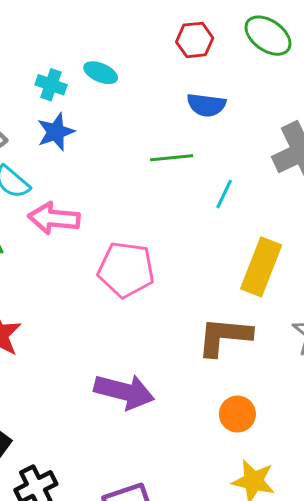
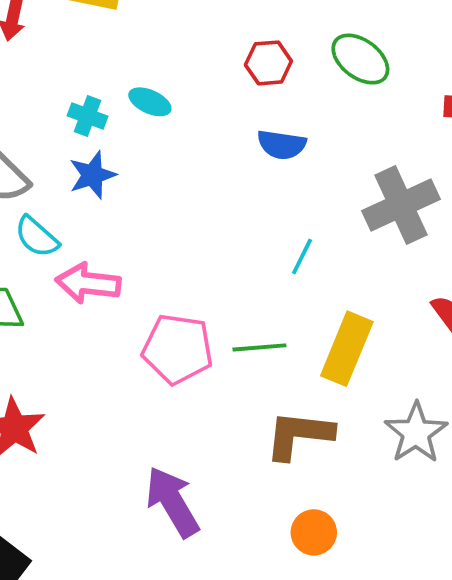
green line: (172, 158) -> (259, 347), moved
purple arrow: (124, 392) -> (172, 502), turned -136

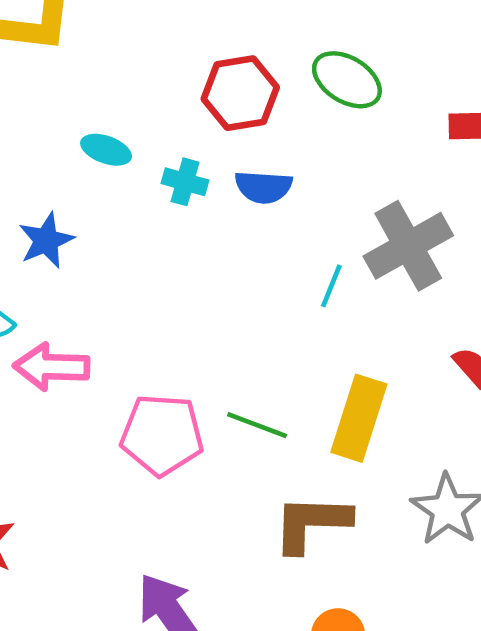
red hexagon: (268, 63) -> (240, 93), size x1.4
cyan cross: (88, 116) -> (185, 182), moved
cyan line: (302, 257) -> (331, 286), moved
green line: (259, 347) -> (257, 425), turned 30

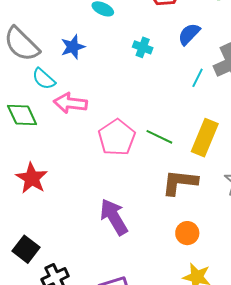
cyan cross: (185, 182) -> (143, 47), moved
blue semicircle: (263, 187) -> (189, 34), moved, turned 125
pink pentagon: (162, 435) -> (117, 137), turned 30

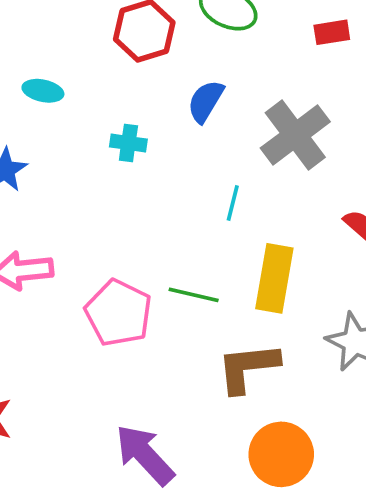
cyan line: (198, 78) -> (233, 203), moved
orange circle: (187, 233) -> (281, 454), size x1.5

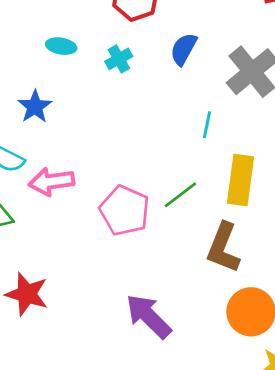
cyan cross: (128, 143) -> (119, 59), moved, turned -35
green line: (194, 295) -> (180, 195), turned -48
brown L-shape: (248, 368) -> (223, 248), turned -60

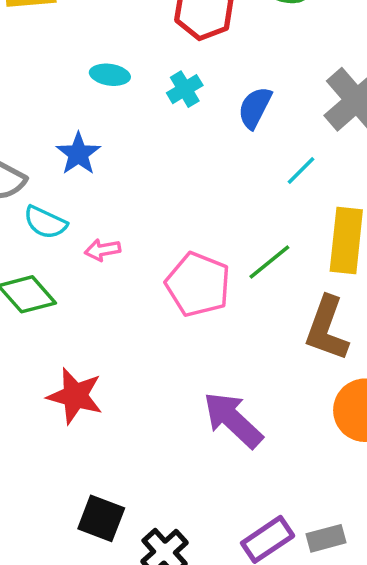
blue semicircle: (184, 49) -> (255, 108), moved
cyan line: (207, 125) -> (301, 170), turned 35
pink arrow: (51, 182) -> (103, 250), size x0.6

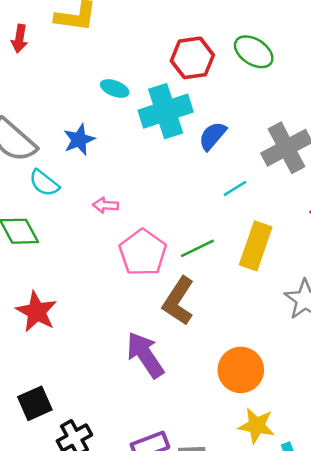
cyan cross: (185, 89) -> (166, 111), size x2.0
pink arrow: (103, 250) -> (105, 205), moved
brown L-shape: (327, 329) -> (178, 301), moved
black square: (101, 518) -> (35, 403), turned 32

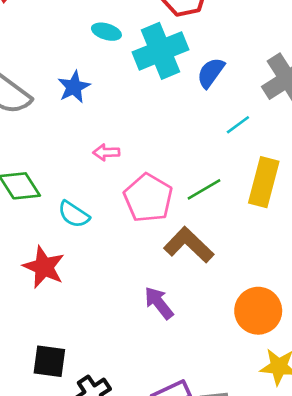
cyan semicircle: (44, 183) -> (74, 214), moved
brown L-shape: (178, 301) -> (189, 245), turned 105
purple arrow: (145, 355) -> (159, 303), size x0.7
black square: (35, 403) -> (49, 361), turned 36

